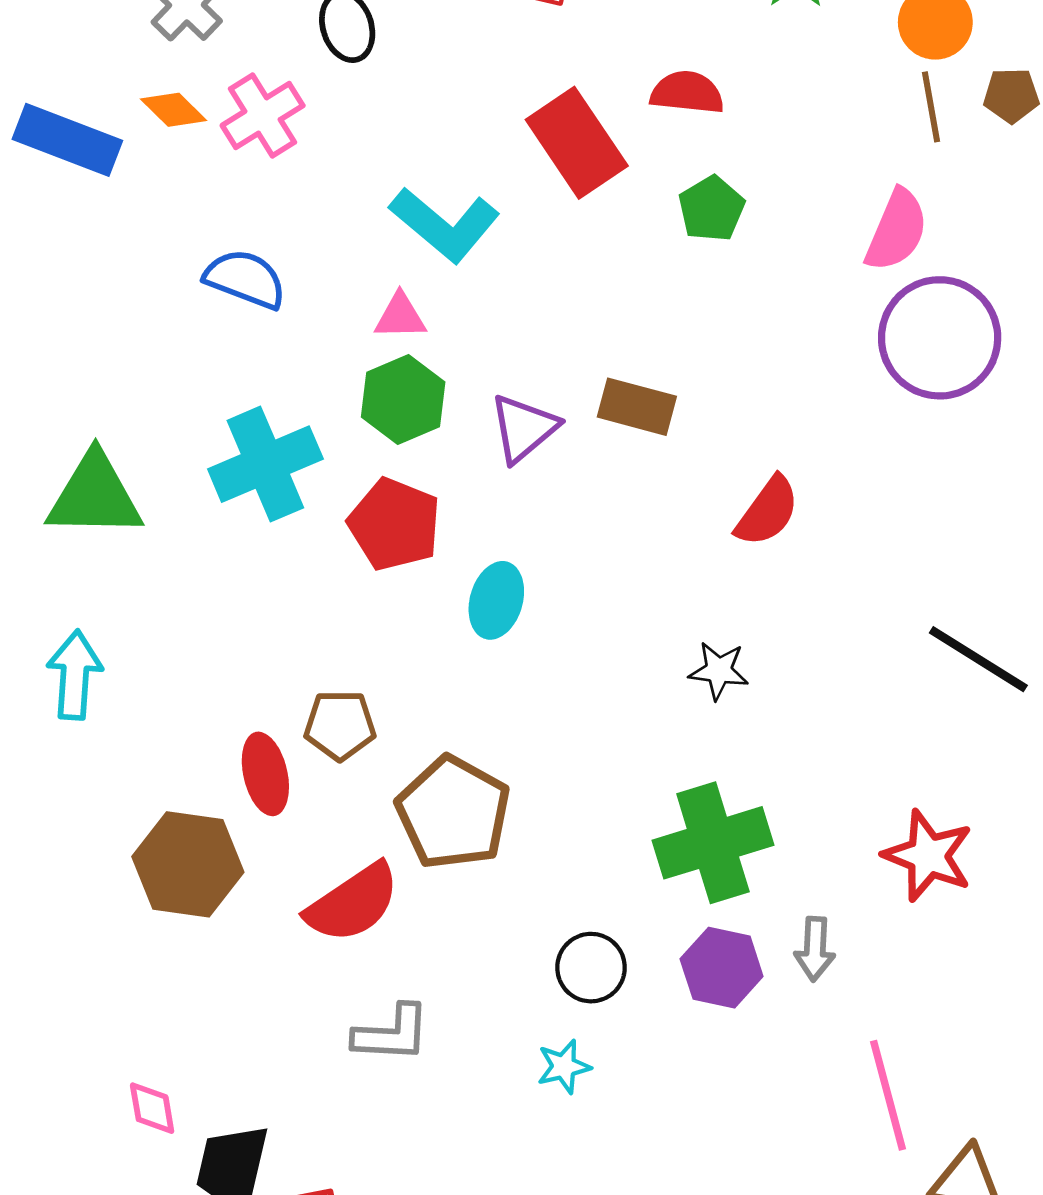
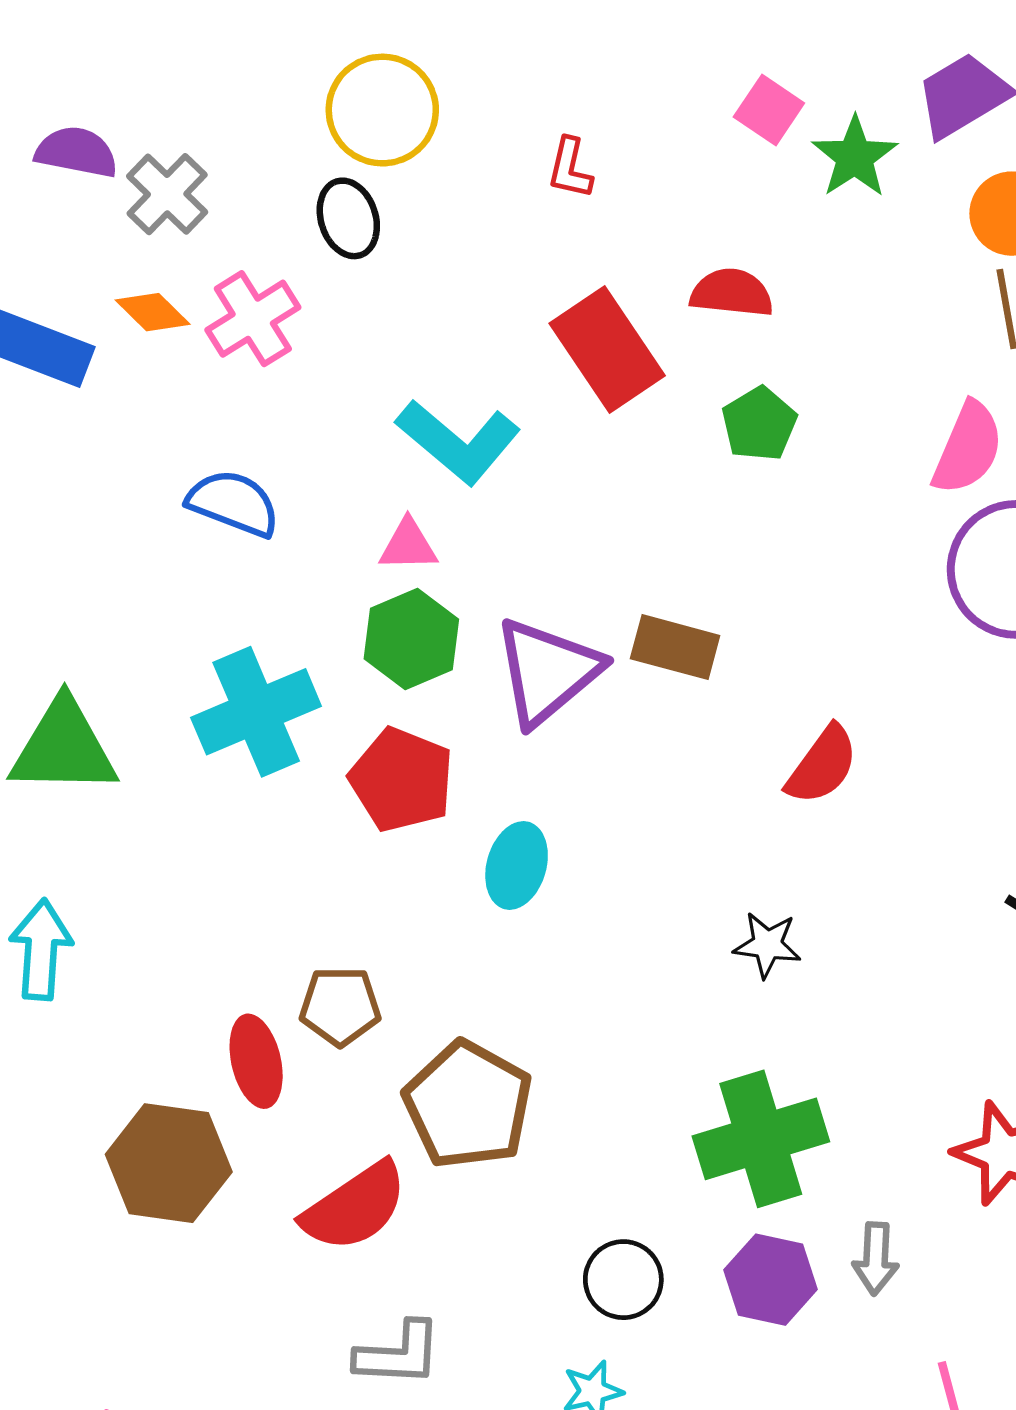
purple triangle: (524, 428) -> (547, 671), size x1.4

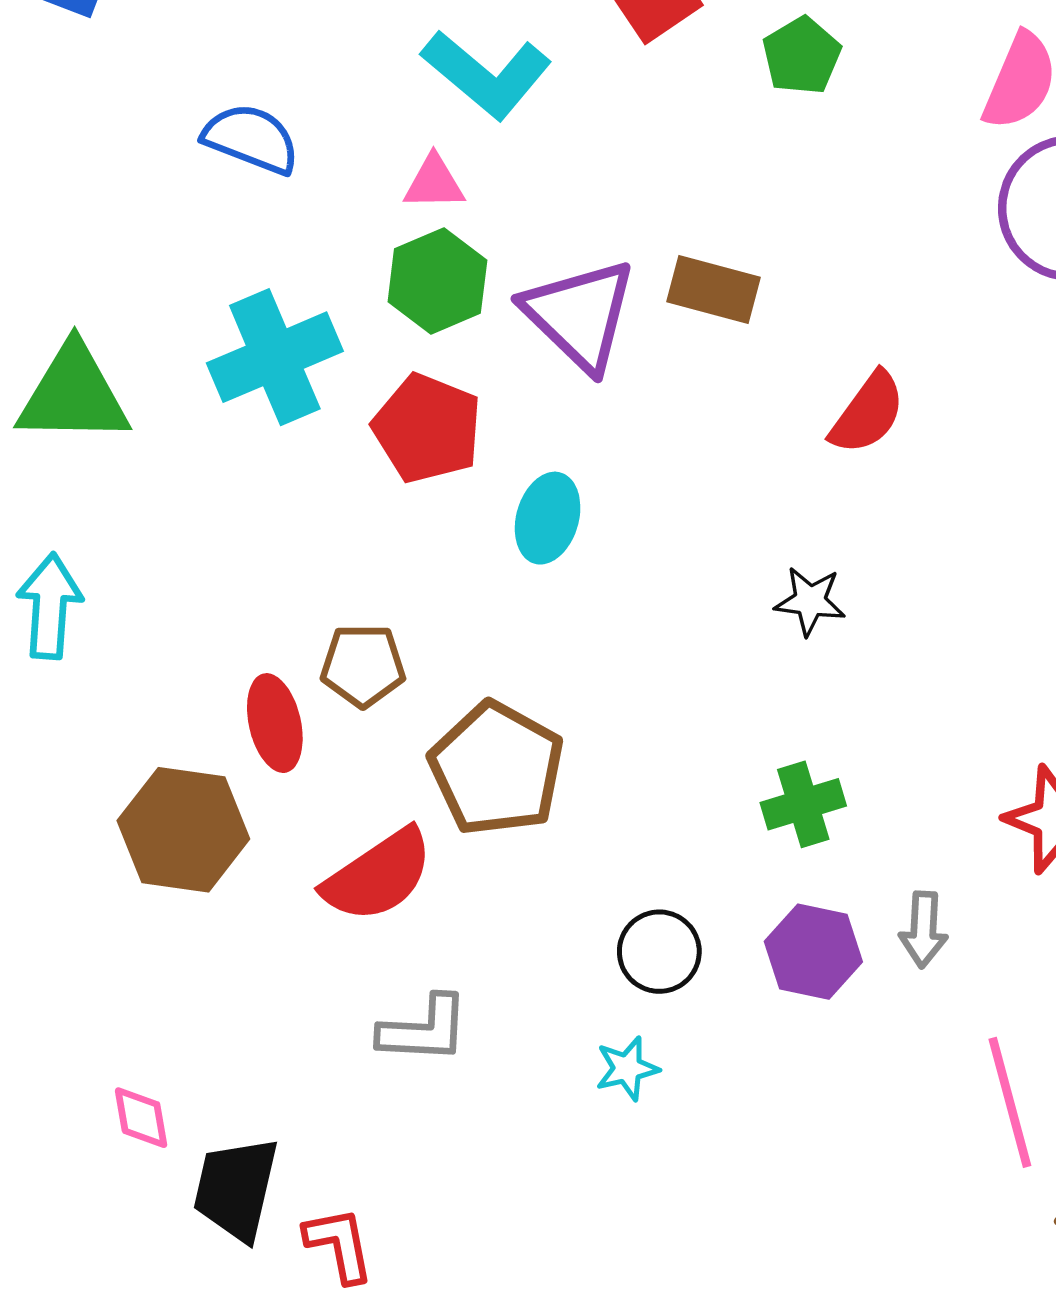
purple triangle: (547, 671) -> (580, 315), turned -36
green cross: (761, 1139) -> (803, 804), size x0.6

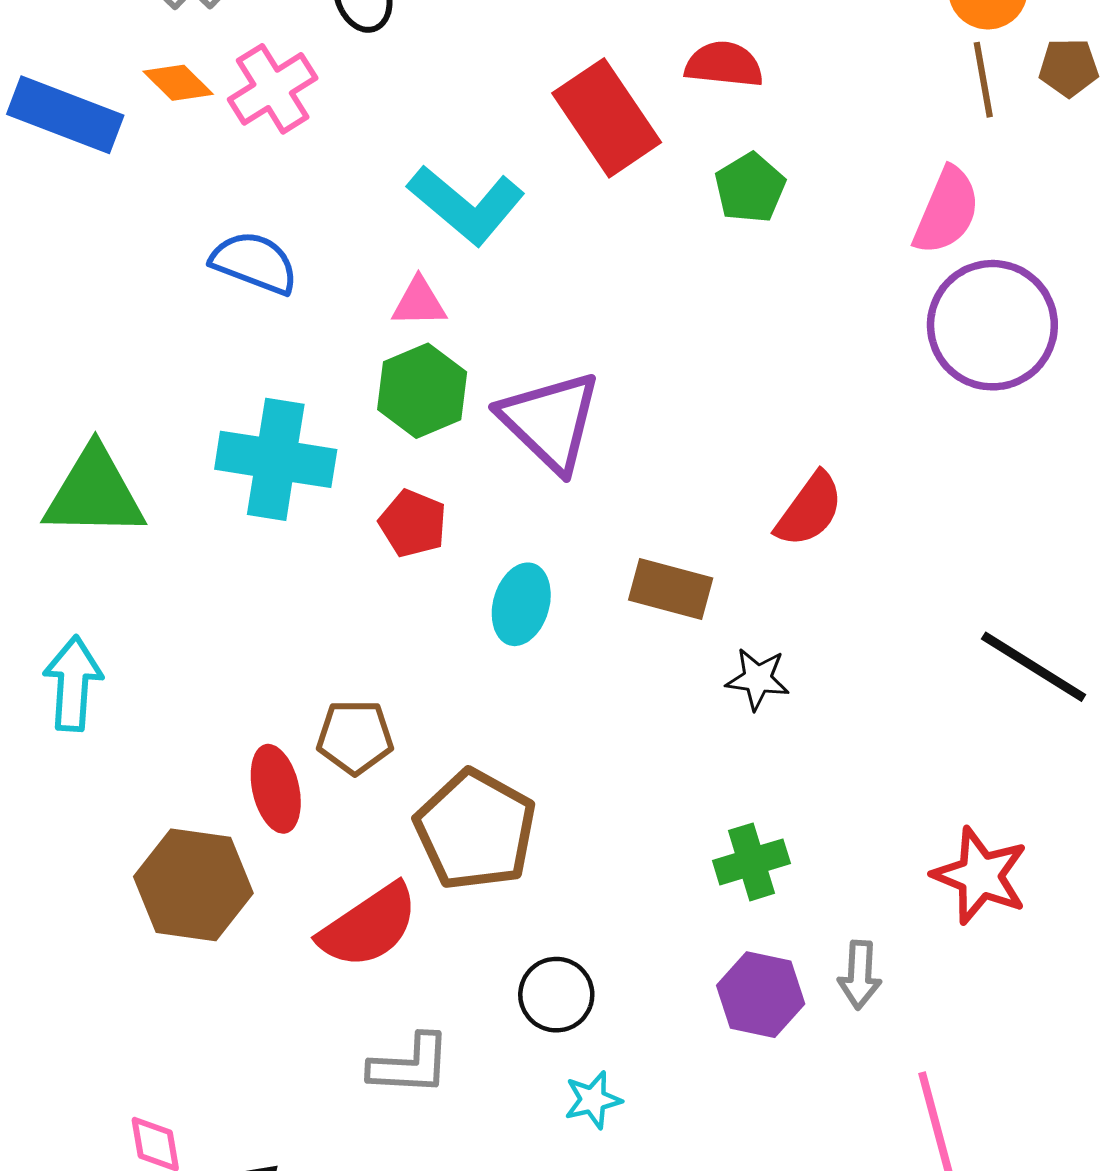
brown rectangle: (714, 289) -> (671, 589), moved
cyan cross: (275, 357) -> (276, 459), turned 32
red pentagon: (427, 428) -> (413, 523), size x0.7
black circle: (659, 952) -> (556, 995), moved

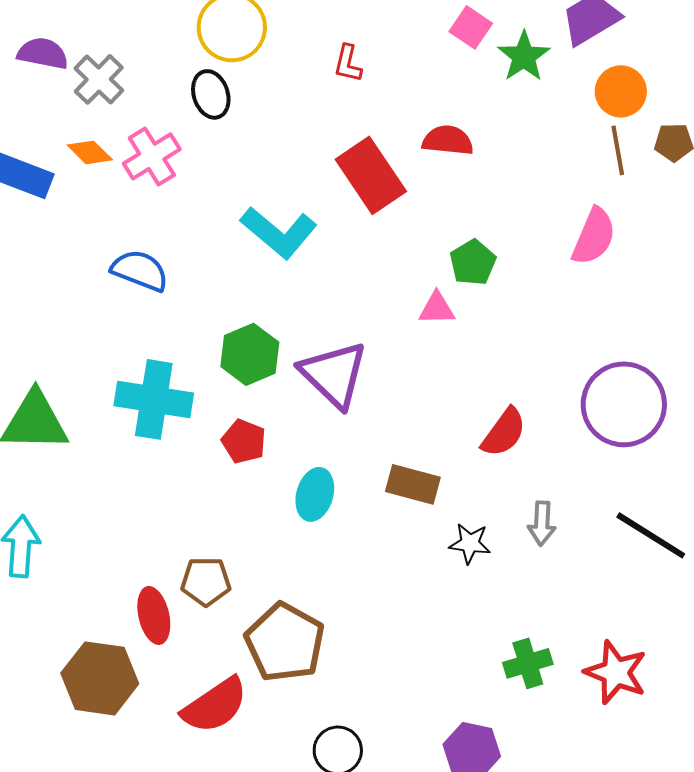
green pentagon: (750, 188) -> (473, 262), moved
pink triangle: (419, 302) -> (437, 308), moved
purple circle: (992, 325) -> (624, 404), moved
green cross: (751, 862) -> (528, 663), moved
gray arrow: (860, 975) -> (542, 523), moved

